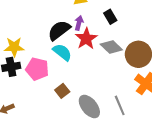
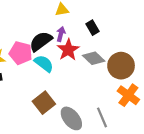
pink pentagon: (37, 69) -> (21, 53), moved
brown square: (62, 91) -> (44, 103), size x1.5

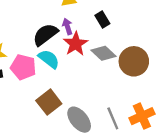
purple arrow: (61, 34) -> (67, 26), turned -32
pink pentagon: (21, 53) -> (23, 67), moved
orange cross: (128, 95) -> (142, 116), moved, turned 30

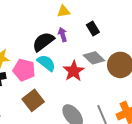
red star: (76, 44) -> (74, 71), moved
brown square: (49, 102) -> (33, 100), moved

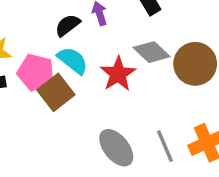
black semicircle: (43, 42) -> (68, 25), size x0.7
brown square: (33, 100) -> (56, 92), moved

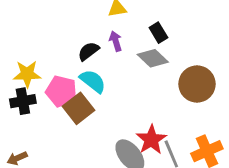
gray diamond: (152, 52) -> (153, 58), moved
red star: (118, 74) -> (151, 140), moved

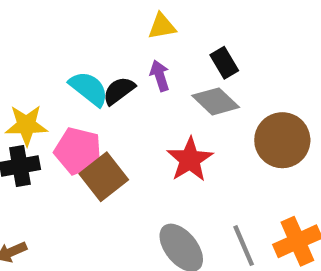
cyan semicircle: (93, 81) -> (89, 89), moved
red star: (151, 140) -> (190, 160), moved

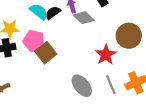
gray diamond: (216, 101) -> (84, 18), moved
red star: (190, 160) -> (106, 55), moved

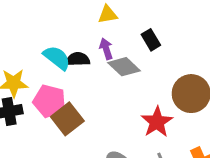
black semicircle: (53, 13) -> (78, 59), turned 35

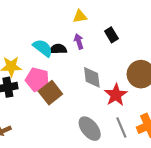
gray diamond: (124, 67) -> (92, 77), moved, turned 40

